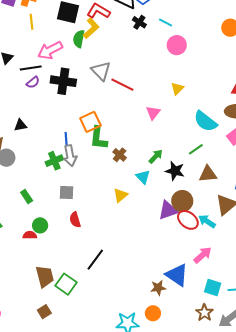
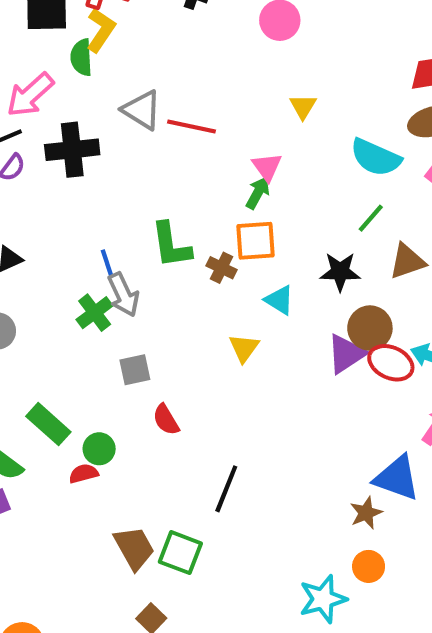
orange square: (90, 122) -> (255, 241), moved, turned 35
green arrow: (156, 156) -> (258, 193), moved
green rectangle: (27, 196) -> (48, 424), moved, size x1.5

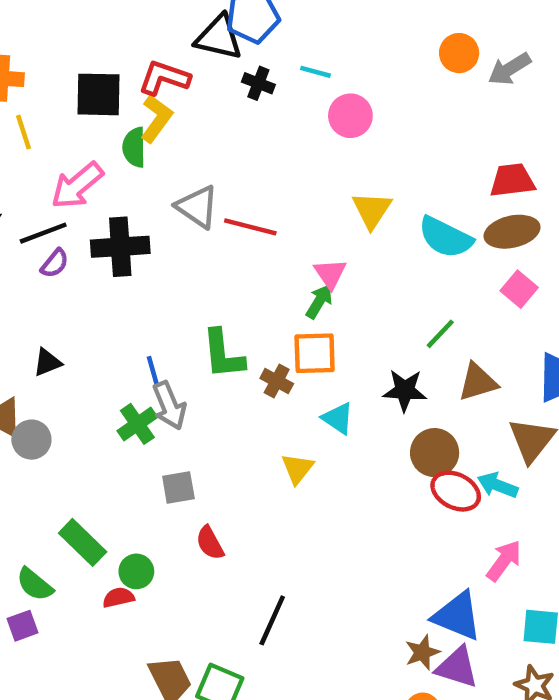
yellow triangle: (303, 106) -> (372, 210), size x1.4
cyan semicircle: (376, 157) -> (446, 237), moved
purple triangle: (346, 354) -> (457, 667), moved, turned 48

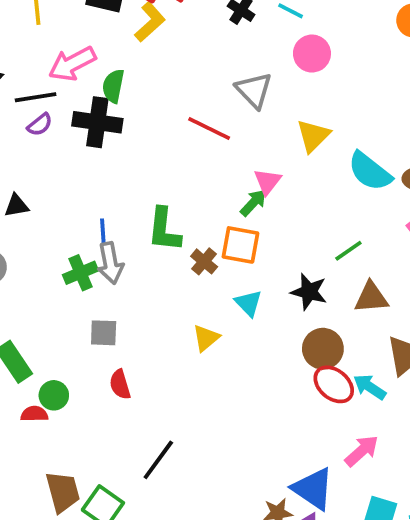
green semicircle: (134, 147) -> (113, 86), moved
gray triangle: (197, 207) -> (254, 90), moved

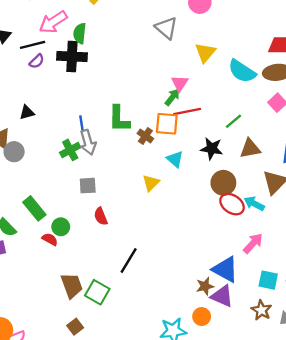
red line: (209, 128) -> (187, 112), moved, turned -32
red semicircle: (34, 414) -> (50, 239), turned 35

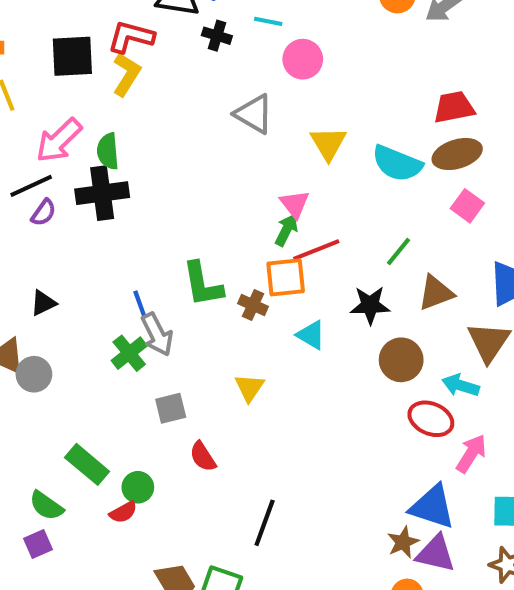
yellow triangle: (151, 183) -> (250, 388), moved
red ellipse: (232, 204) -> (431, 419), moved
red semicircle: (50, 239) -> (123, 512), turned 133

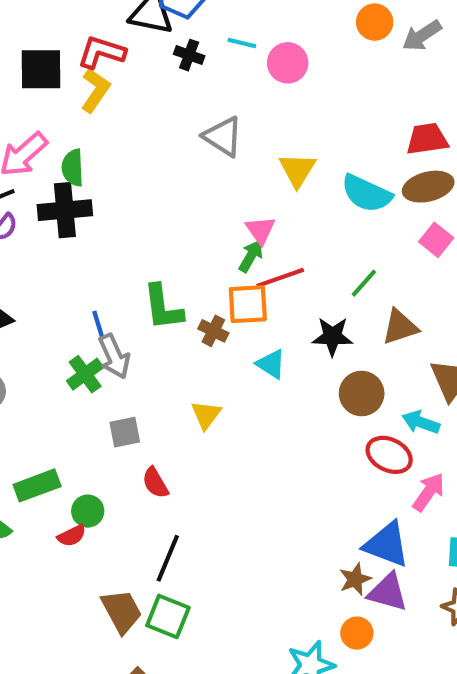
pink circle: (303, 59) -> (288, 63), moved
green rectangle: (87, 464) -> (37, 485), turned -63
black line: (265, 523) -> (168, 558), moved

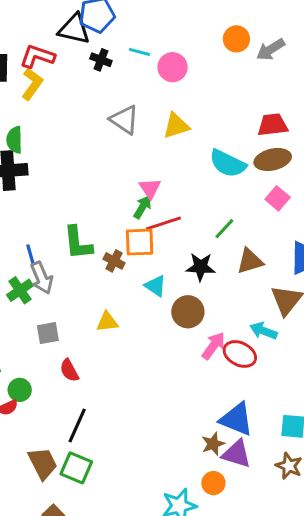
yellow triangle: (297, 170) -> (176, 126), moved, turned 40
brown circle: (362, 393) -> (188, 312), moved
yellow triangle: (206, 415) -> (107, 322), turned 45
pink arrow: (429, 492) -> (213, 346), moved

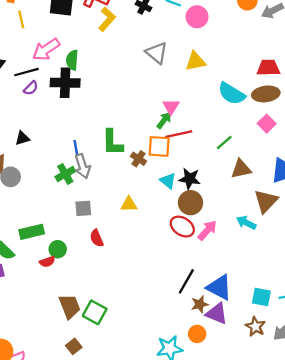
yellow L-shape: (32, 84) -> (107, 19), moved
black star: (201, 267) -> (190, 179), moved
red ellipse: (240, 354) -> (182, 227), moved
black line: (77, 426) -> (186, 281), moved

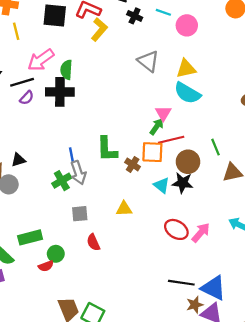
cyan semicircle: (232, 94) -> (187, 93), moved
black triangle: (22, 138) -> (18, 160), moved
green line: (224, 143) -> (216, 147), turned -70
brown circle: (191, 203) -> (188, 162), moved
black line: (186, 281) -> (181, 283), turned 70

